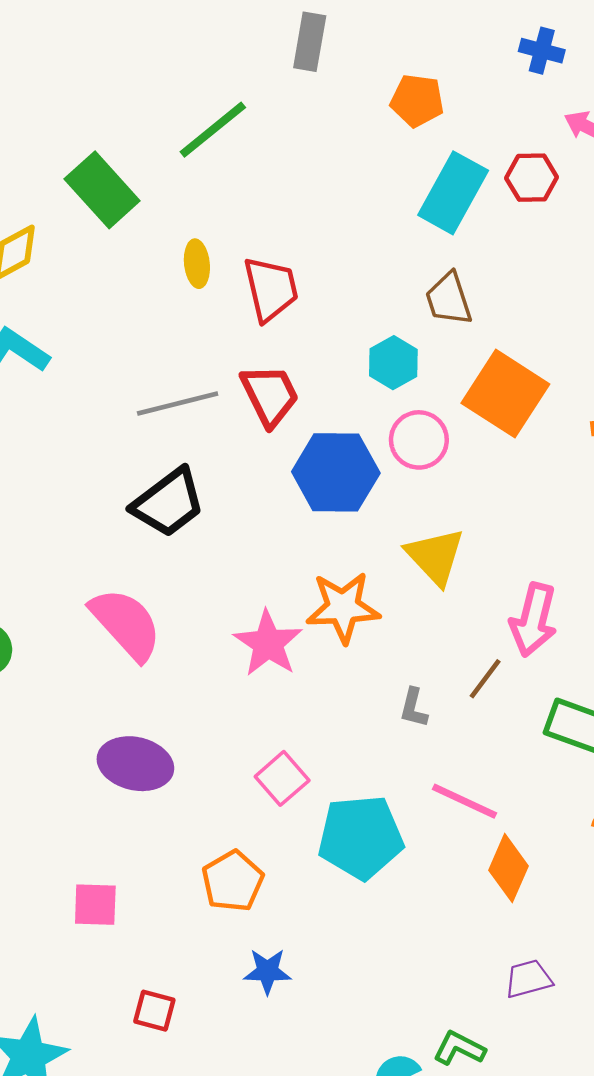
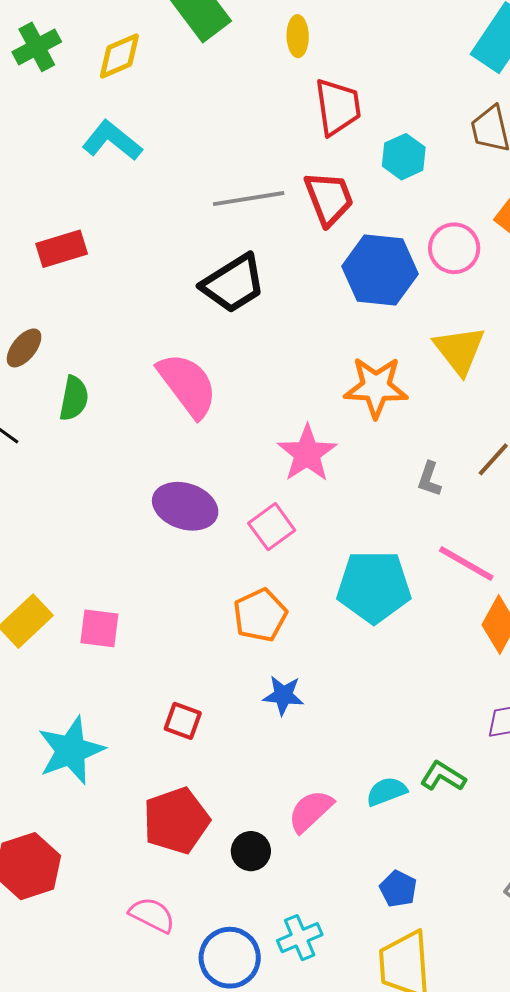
yellow ellipse: (197, 264) -> (298, 36), moved
cyan hexagon: (393, 363) -> (404, 157), moved
pink star: (268, 643) -> (307, 453), moved
pink square: (282, 778) -> (272, 527), moved
pink square: (95, 905) -> (99, 628), moved

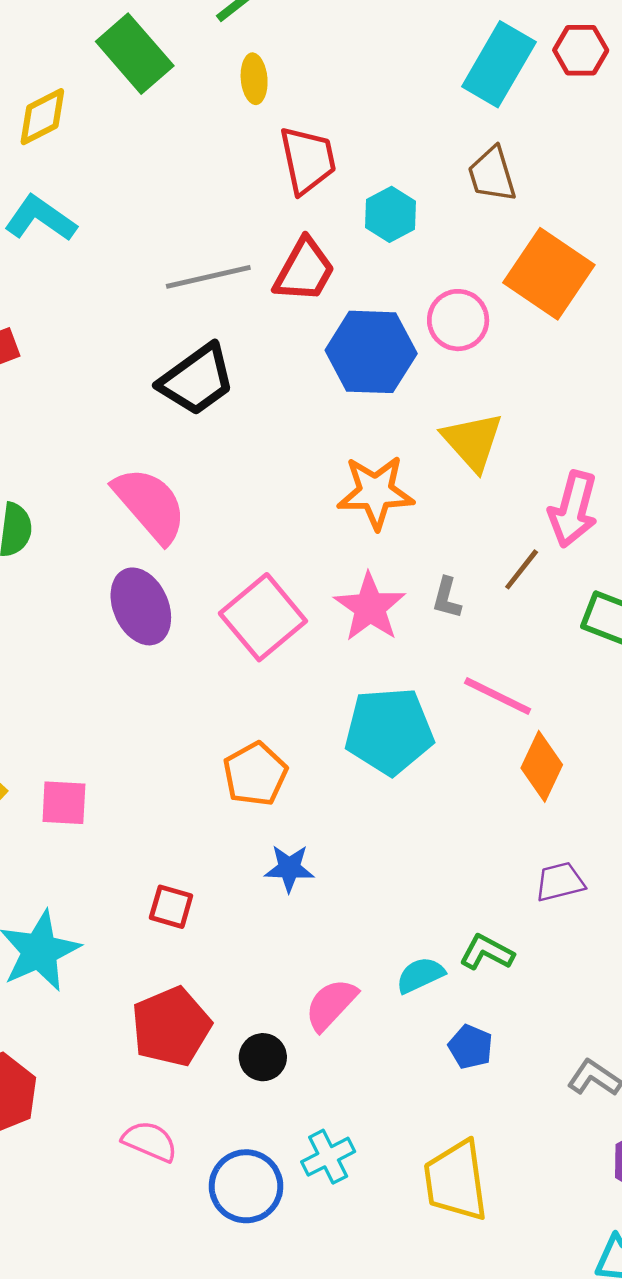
red trapezoid: (329, 198) -> (304, 270), turned 54
pink star: (307, 453) -> (370, 607), moved
purple ellipse: (185, 506) -> (141, 606), moved, turned 52
pink square: (272, 527) -> (263, 617), moved, size x1.5
blue pentagon: (398, 889) -> (470, 1047), moved

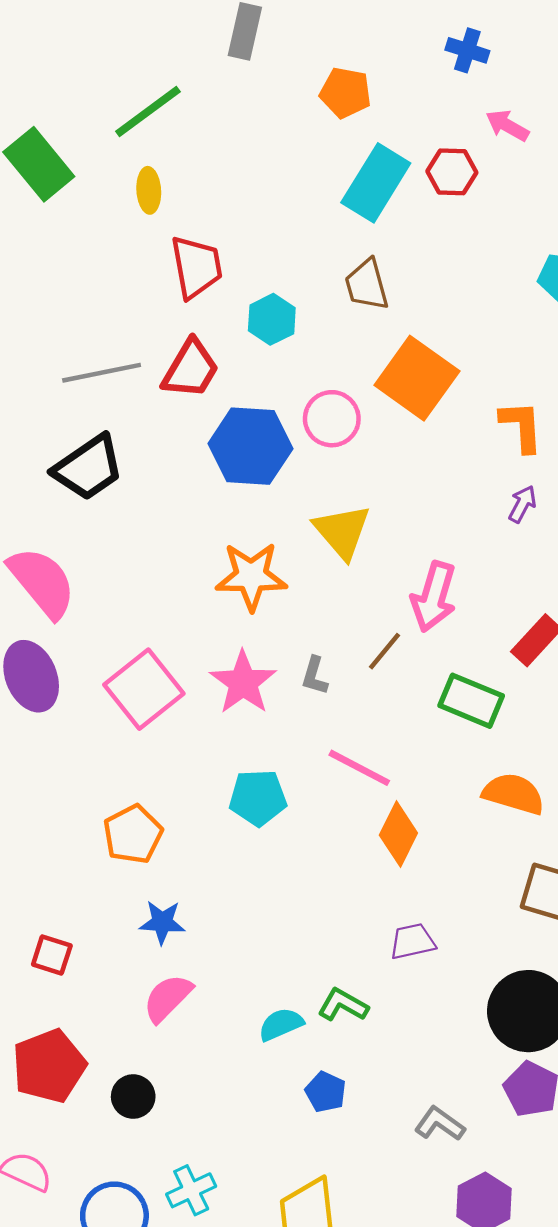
cyan pentagon: (389, 731) -> (258, 798), size x0.7
pink semicircle: (331, 1005) -> (168, 998), moved

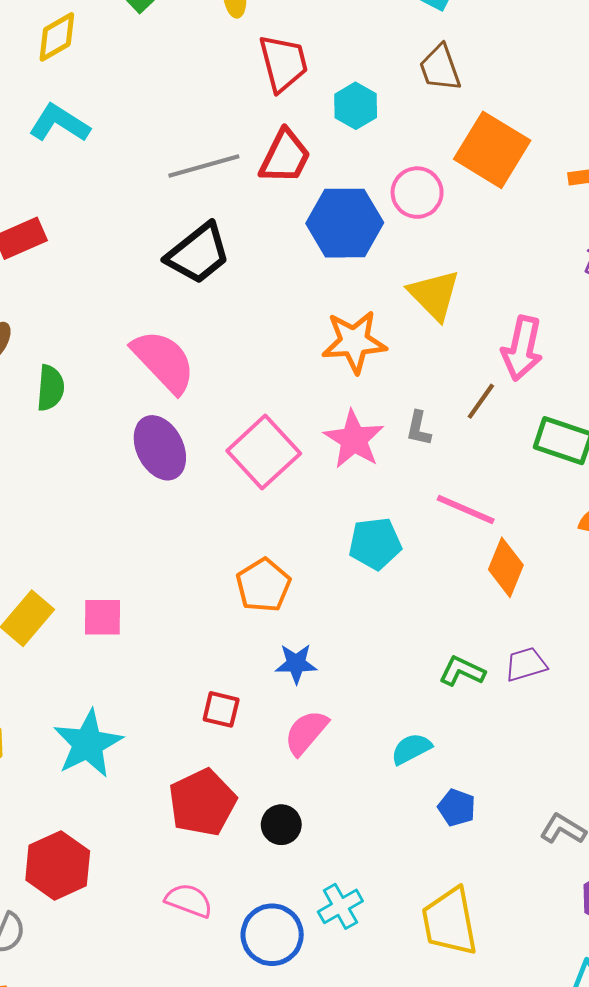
red square: (52, 955) -> (221, 709), moved
green L-shape: (343, 1005) -> (462, 671), moved

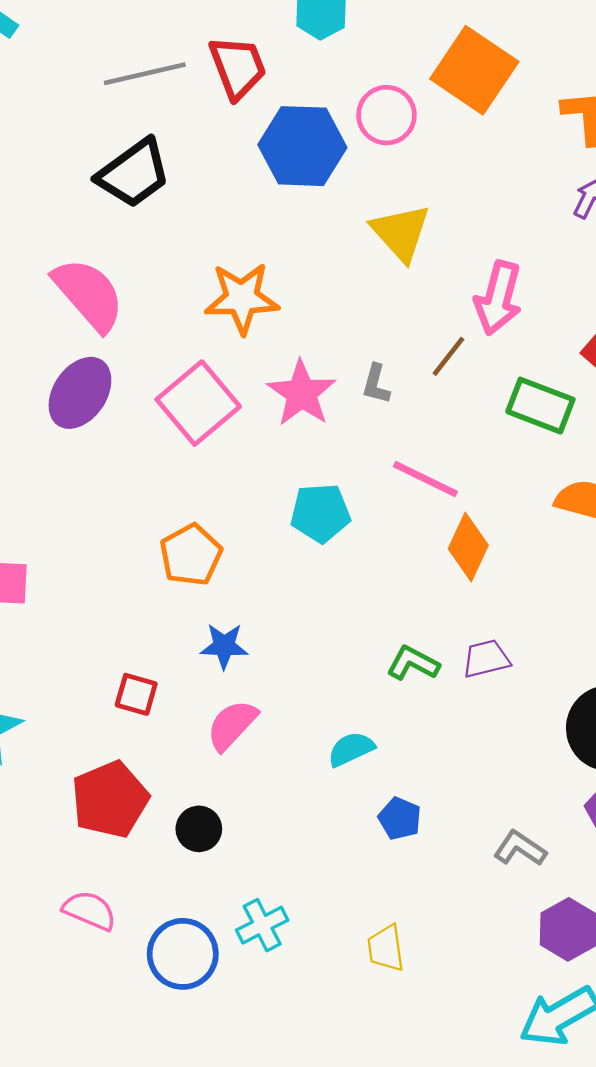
red trapezoid: (285, 157) -> (238, 67), turned -50
orange star: (354, 342) -> (242, 298), moved
purple ellipse: (160, 448) -> (80, 393), turned 58
yellow trapezoid: (450, 922) -> (386, 948), size x0.6

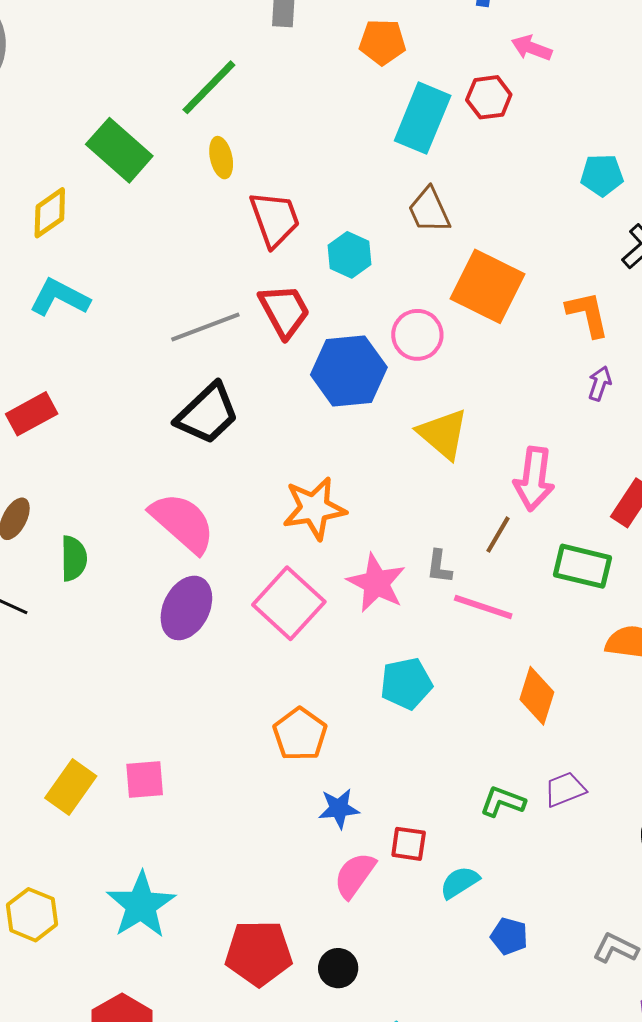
pink line: (425, 479) -> (483, 607), moved
red square: (136, 694) -> (409, 844), moved
red pentagon: (110, 799) -> (259, 953), turned 30

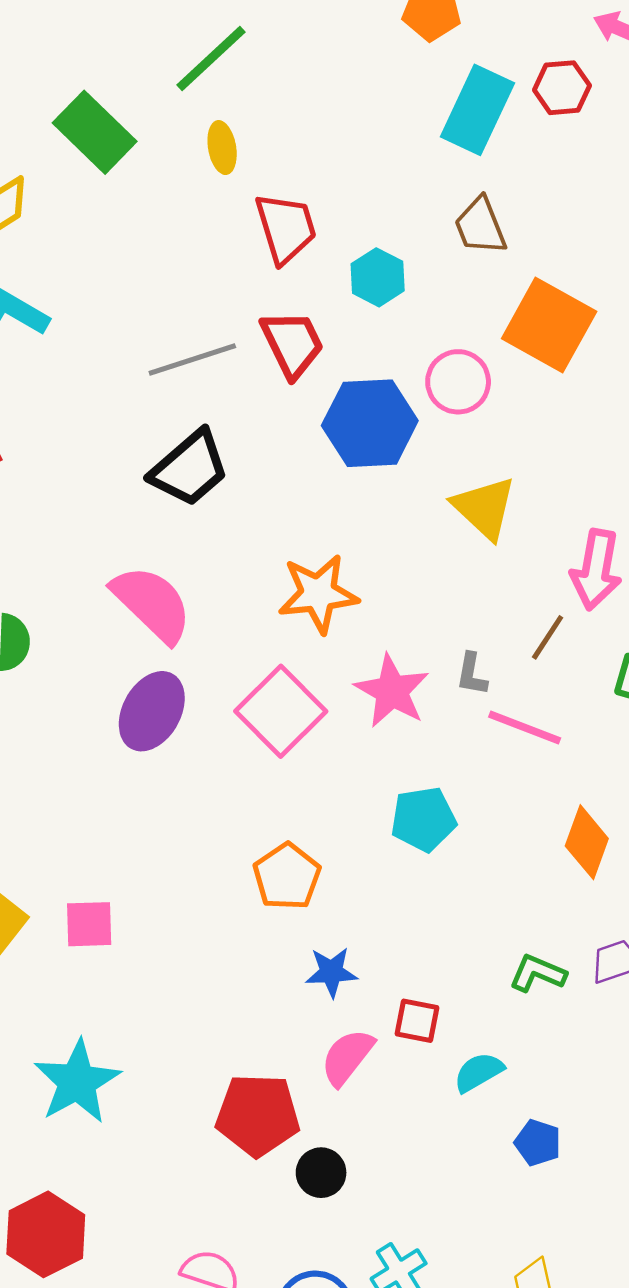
red pentagon: (259, 953) -> (258, 1115), moved

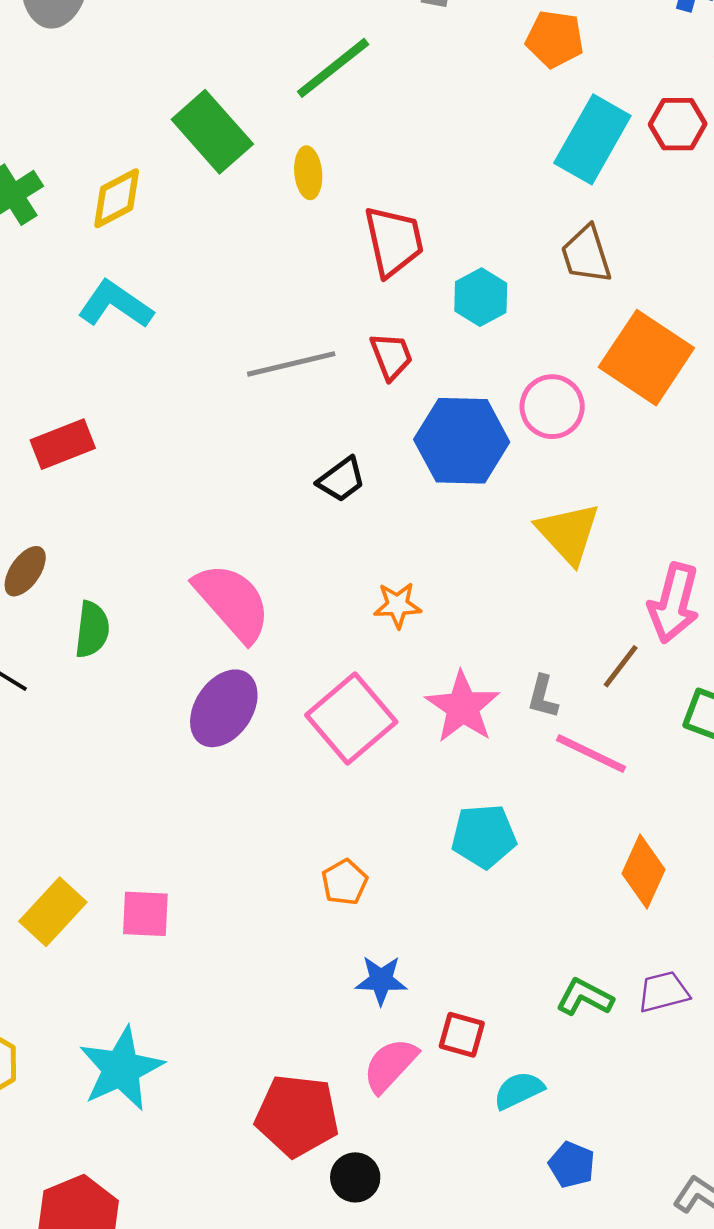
yellow ellipse: (222, 148) -> (308, 173), moved
red trapezoid: (292, 344) -> (391, 356), size x0.7
black trapezoid: (190, 468) -> (341, 479), moved, size x0.6
orange star: (318, 594) -> (397, 605), size x0.6
orange pentagon: (287, 877) -> (345, 882), size x0.7

